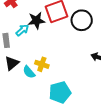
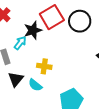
yellow cross: (42, 64) -> (44, 66), moved

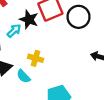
black star: (33, 30) -> (29, 19), turned 30

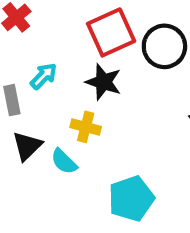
black star: (29, 19) -> (103, 82), moved

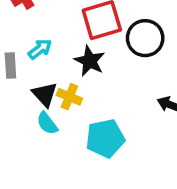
black triangle: (27, 146) -> (45, 94), moved, turned -36
cyan pentagon: (131, 199) -> (105, 138), moved

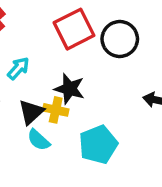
black star: (90, 61) -> (69, 89), moved
black triangle: (45, 94) -> (31, 112), turned 40

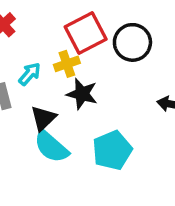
yellow cross: (56, 110) -> (67, 64), moved, turned -30
cyan semicircle: (39, 140) -> (51, 147), size x1.5

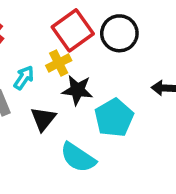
cyan semicircle: (51, 147) -> (78, 157), moved
cyan pentagon: (112, 150) -> (114, 118), moved

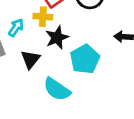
yellow cross: (59, 63) -> (43, 17), turned 30
black star: (77, 90) -> (57, 38), turned -30

